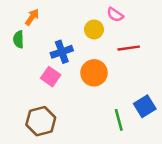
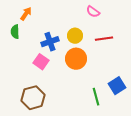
yellow circle: (94, 29) -> (75, 36), moved

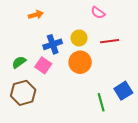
orange arrow: (26, 14) -> (36, 15), moved, turned 40
green semicircle: (15, 32) -> (19, 62), moved, turned 56
brown hexagon: (33, 98) -> (23, 93), moved

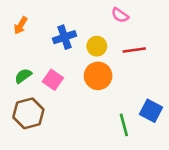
orange arrow: (36, 15) -> (21, 26), moved, turned 136
blue cross: (53, 44) -> (64, 37), moved
blue square: (123, 91) -> (151, 111), turned -30

